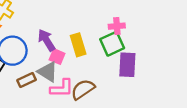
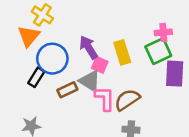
pink L-shape: (62, 88) -> (105, 98), turned -90

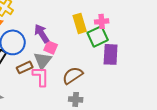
yellow rectangle: (122, 52) -> (80, 23), moved
gray triangle: (90, 81) -> (43, 60), turned 36
pink L-shape: (105, 98) -> (41, 76), moved

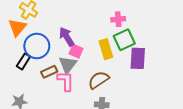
pink cross: (102, 21) -> (118, 19), moved
yellow rectangle: (80, 23) -> (106, 49), moved

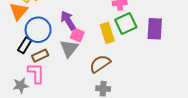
purple rectangle: (138, 58) -> (155, 29), moved
brown rectangle: (49, 72) -> (40, 56), moved
pink L-shape: (66, 81) -> (36, 73), moved

